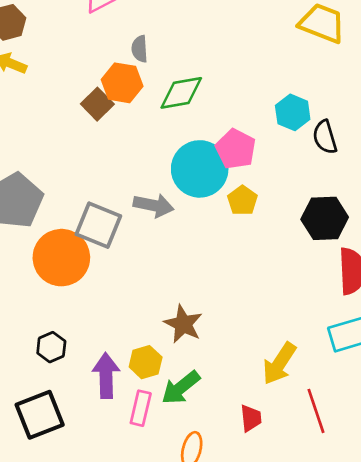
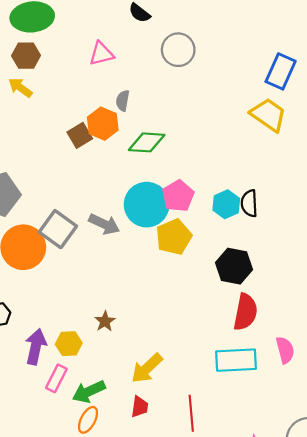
cyan hexagon: (293, 112) -> (226, 204), moved
yellow pentagon: (242, 200) -> (174, 237), size x1.5
brown star: (183, 324) -> (105, 321), size x0.7
yellow arrow: (279, 363) -> (147, 368), moved
green arrow: (181, 388) -> (89, 392), moved

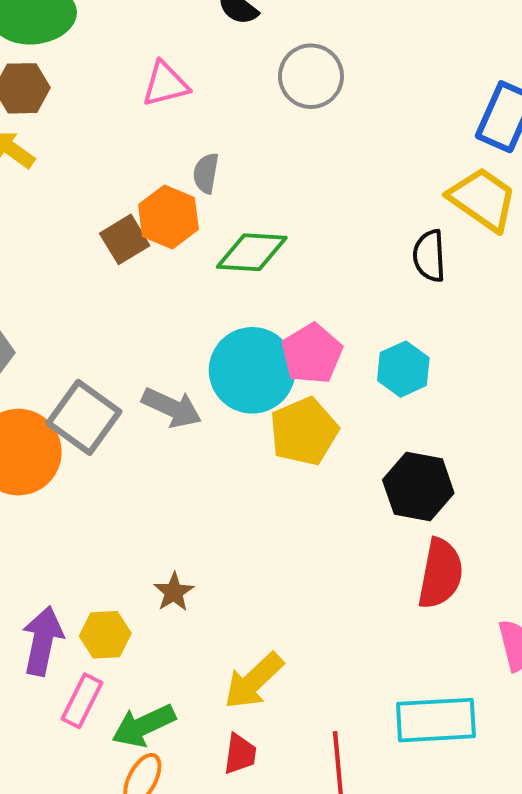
black semicircle: (249, 203) -> (429, 256), moved
cyan rectangle: (236, 360) -> (436, 720), moved

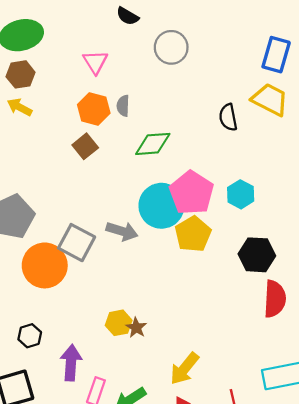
pink triangle: (165, 84) -> (95, 62), turned -40
orange hexagon: (168, 217) -> (94, 109), moved
black semicircle: (429, 256) -> (228, 117), moved
pink pentagon: (312, 354) -> (192, 193), size x1.4
yellow hexagon: (105, 635) -> (119, 323), moved

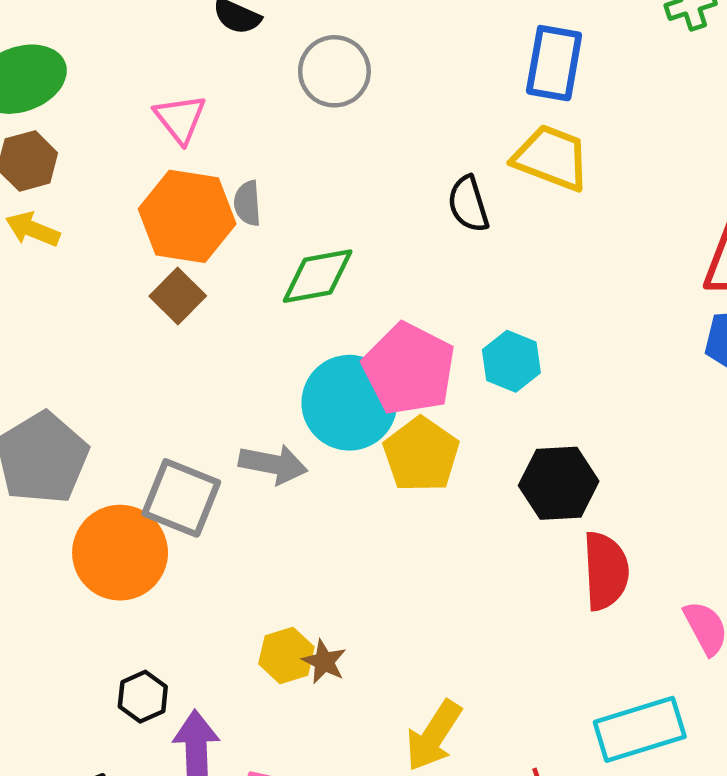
orange hexagon: (94, 109) -> (187, 216), size x1.4
black hexagon: (30, 336) -> (143, 697), moved

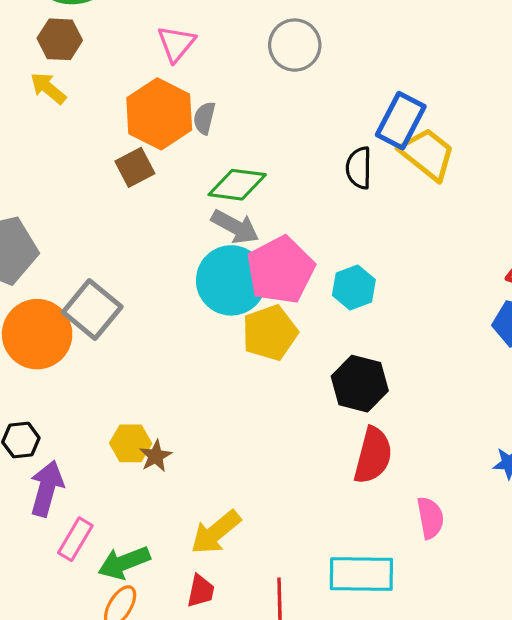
blue rectangle: (554, 63) -> (401, 121), moved
gray arrow: (273, 464) -> (235, 227), moved

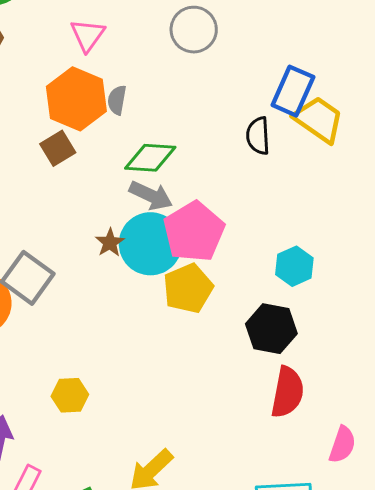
cyan hexagon: (354, 288) -> (294, 266), moved
brown star: (156, 456) -> (110, 243), moved
pink semicircle: (430, 518) -> (342, 445), turned 33

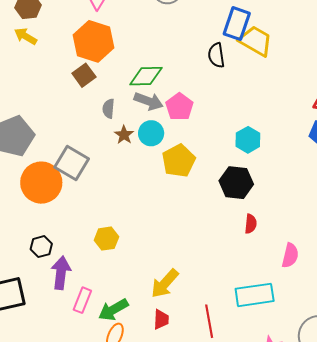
gray semicircle: (117, 100) -> (108, 109), moved
pink pentagon: (194, 232) -> (179, 107), moved, size x0.7
cyan circle: (150, 244) -> (151, 133), size x0.6
red semicircle: (287, 392) -> (251, 224), size x0.6

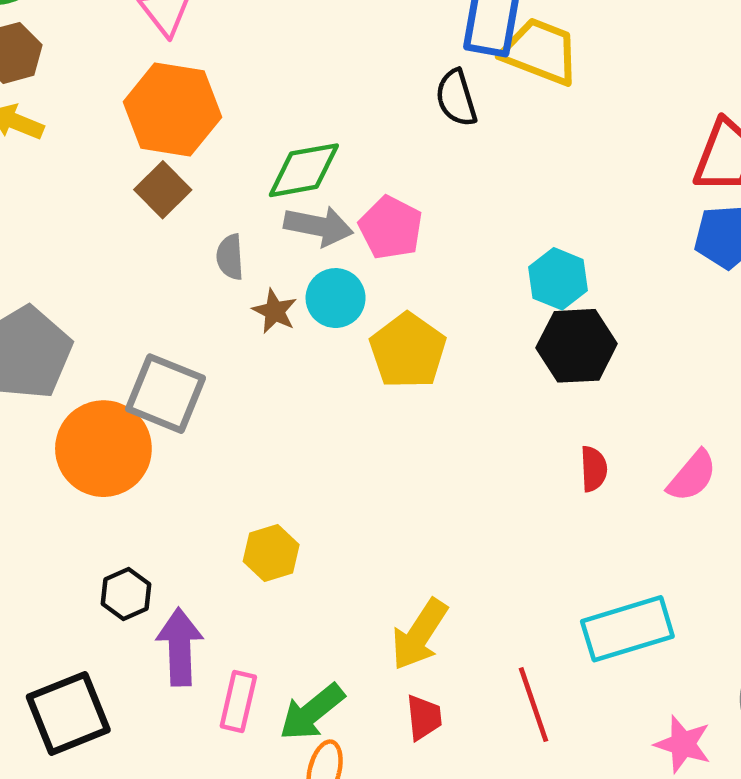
black hexagon: (236, 183) -> (577, 346), moved
pink semicircle: (290, 255) -> (692, 476), moved, turned 35

